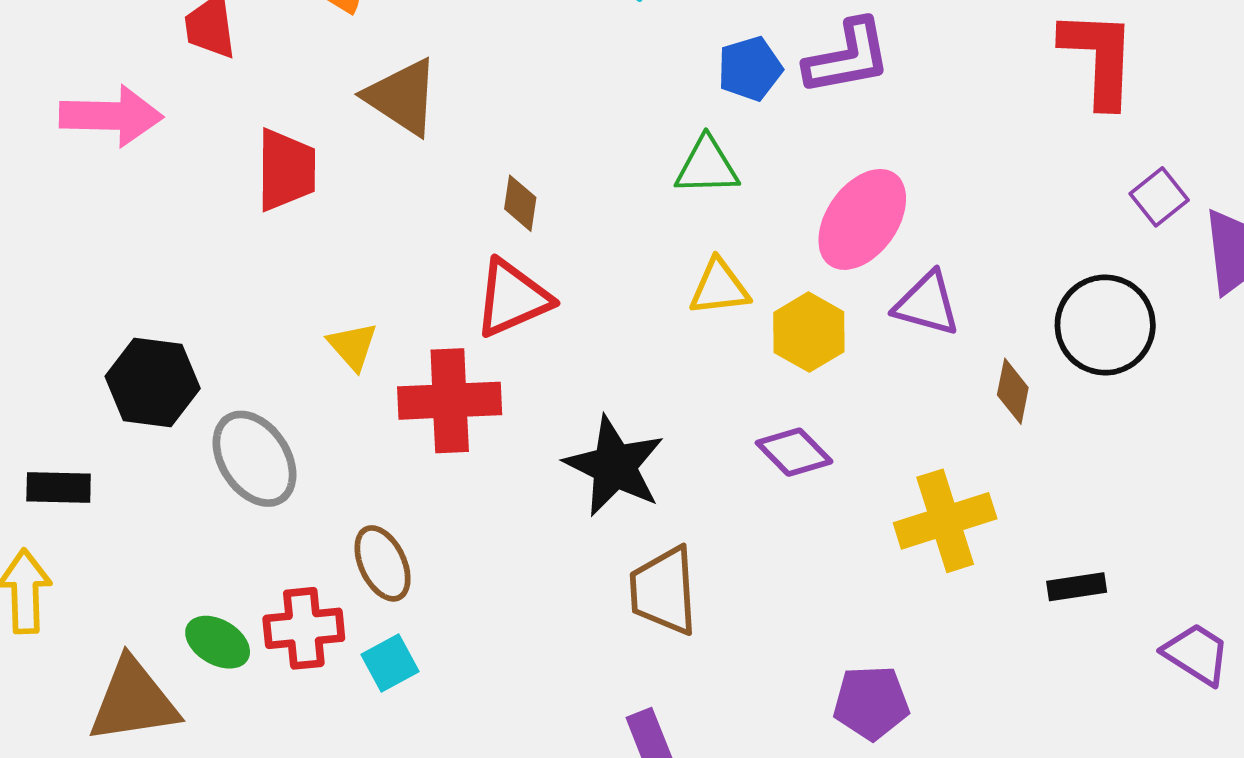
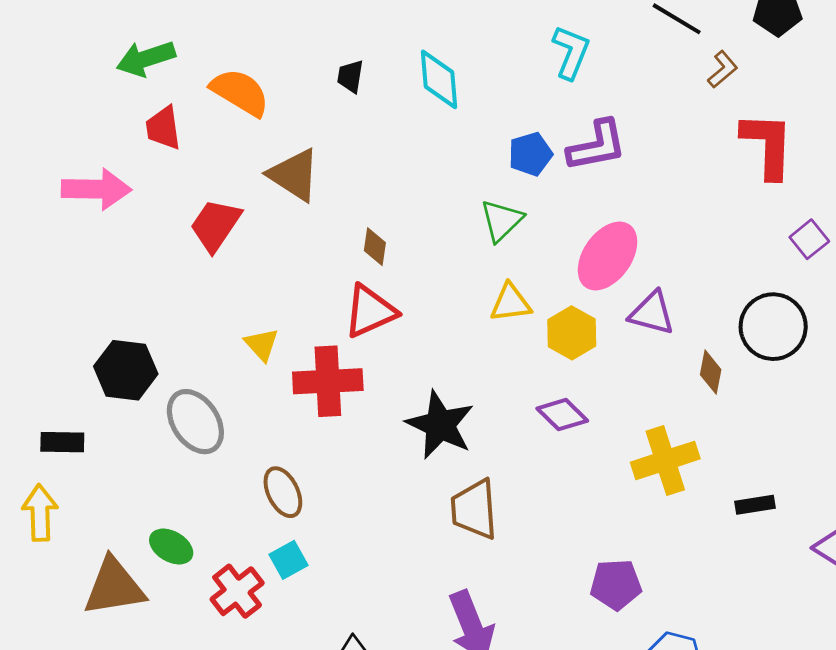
green triangle: (707, 166) -> (502, 221), turned -42
red trapezoid: (286, 170) -> (215, 225), turned -146
red cross: (304, 628) -> (237, 591), moved, turned -32

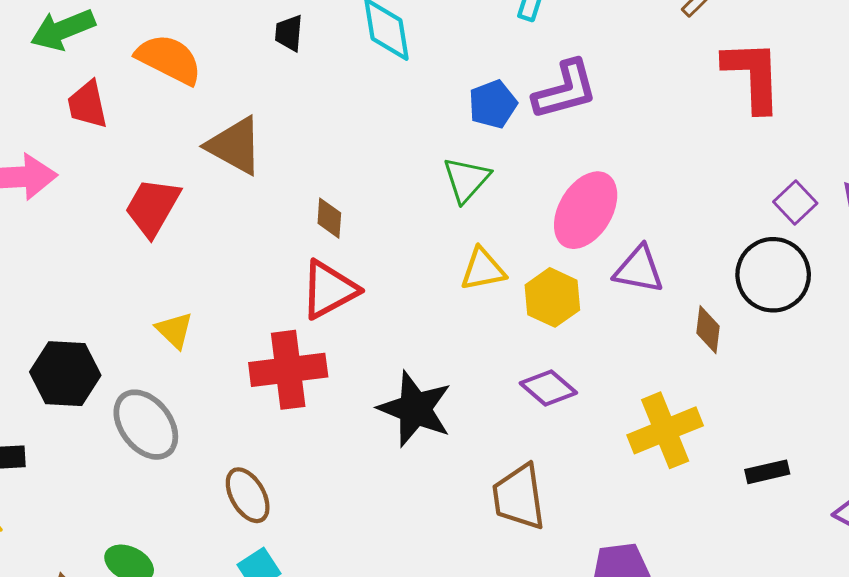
purple square: (809, 239) -> (795, 202), moved
yellow triangle: (262, 345) -> (174, 330), moved
brown trapezoid: (474, 509) -> (519, 497), moved

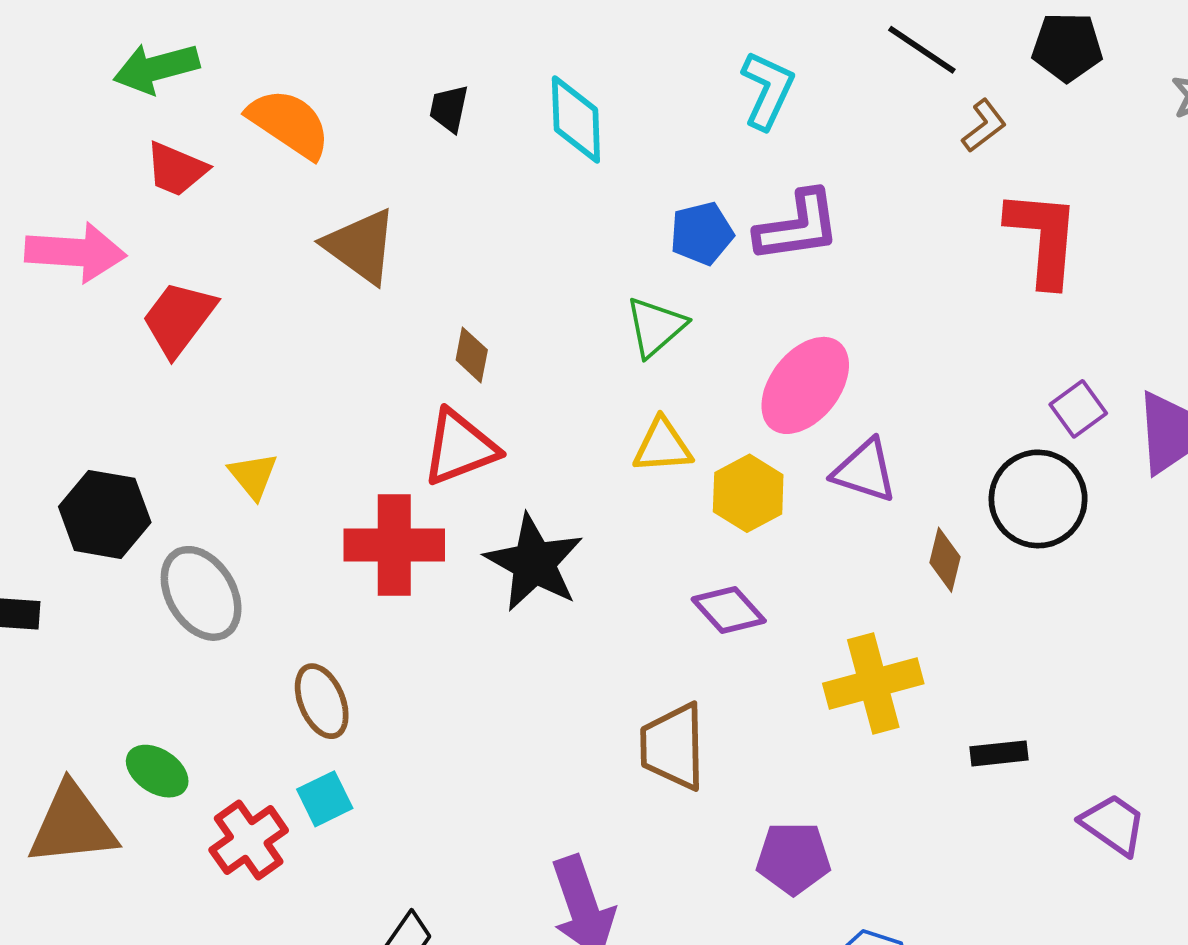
red trapezoid: (87, 105) -> (176, 169), turned -62
red trapezoid: (152, 207) -> (179, 318), moved
black star: (415, 409) -> (534, 563), moved

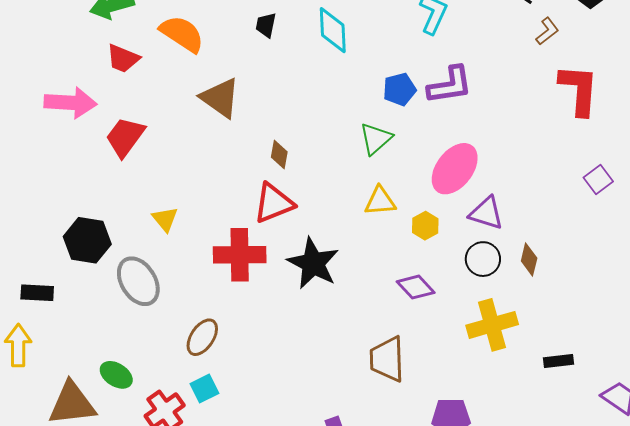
yellow hexagon: (748, 493) -> (425, 226), size x0.7
black circle: (1038, 499) -> (483, 259), moved, size x0.7
brown ellipse: (322, 701) -> (202, 337), turned 57

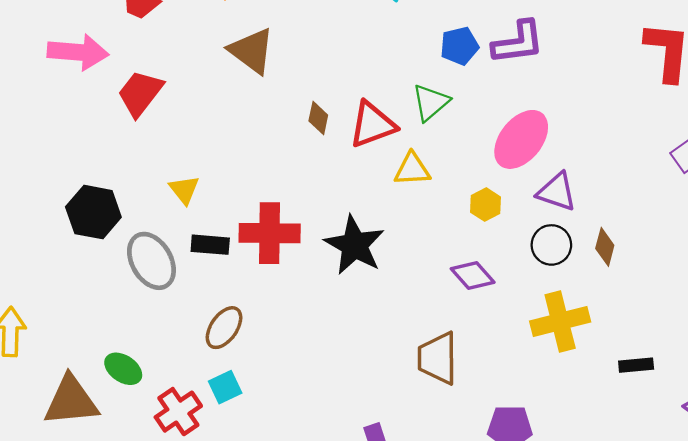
yellow triangle: (380, 201) -> (412, 169), moved
red triangle: (274, 203) -> (372, 125), moved
black rectangle: (37, 293) -> (210, 245), moved

